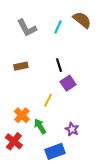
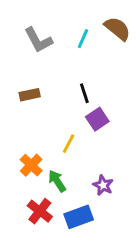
red cross: (14, 141) -> (40, 211), moved

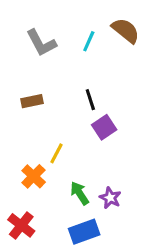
yellow line: (69, 144) -> (57, 153), moved
green arrow: (57, 181) -> (80, 193), moved
red cross: (40, 211) -> (21, 225), moved

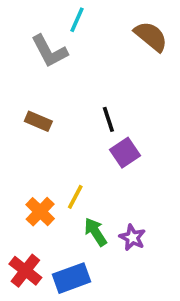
cyan line: (89, 41) -> (77, 20), moved
brown rectangle: (32, 101) -> (38, 121), turned 35
yellow line: (57, 153) -> (75, 197), moved
blue rectangle: (84, 232) -> (72, 278), moved

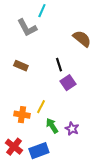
brown semicircle: (151, 36) -> (82, 39), moved
orange cross: (40, 212) -> (22, 115), turned -35

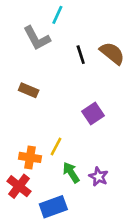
black line: (59, 65) -> (81, 55), moved
red cross: (14, 147) -> (19, 186), moved

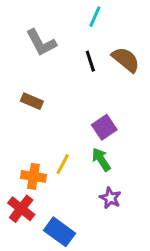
cyan line: (57, 15) -> (95, 17), moved
green arrow: (71, 173) -> (101, 160), moved
blue rectangle: (53, 207) -> (60, 232), turned 56

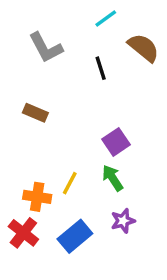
cyan line: (95, 17) -> (106, 18), turned 30
brown semicircle: (126, 60) -> (143, 48), moved
purple star: (110, 198) -> (123, 221), turned 30
blue rectangle: (60, 232) -> (75, 236), moved, turned -76

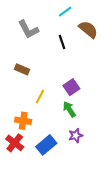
yellow line: (70, 183) -> (40, 97), moved

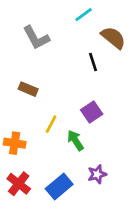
black line: (62, 42) -> (93, 62), moved
green arrow: (69, 109) -> (75, 140), moved
orange cross: (23, 121) -> (15, 143), moved

